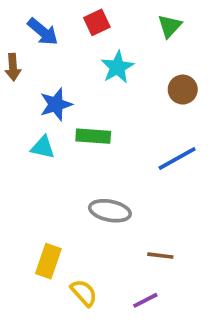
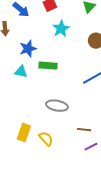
yellow semicircle: (84, 293) -> (46, 139), moved
purple line: (145, 300) -> (91, 147), moved

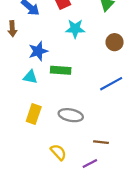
cyan star: (61, 29) -> (75, 29), turned 30
yellow rectangle: (24, 133) -> (34, 114), moved
purple line: (91, 147) -> (90, 163), moved

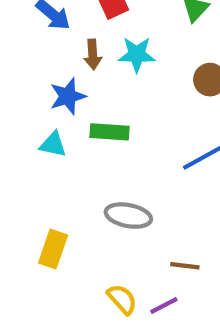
brown arrow: (12, 29) -> (93, 54), moved
yellow rectangle: (34, 114) -> (53, 249), moved
yellow semicircle: (58, 152) -> (122, 299), moved

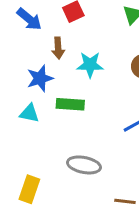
cyan star: (137, 54) -> (90, 65), moved

